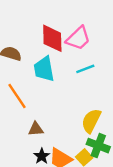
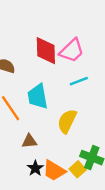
cyan trapezoid: (44, 69) -> (38, 96), moved
yellow semicircle: (91, 121) -> (67, 121), moved

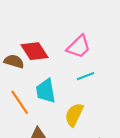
red diamond: (46, 51) -> (34, 51), moved, turned -32

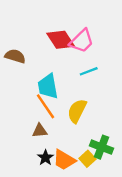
red diamond: (34, 51) -> (61, 40), moved
orange line: (20, 102) -> (45, 106), moved

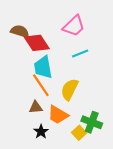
red diamond: (61, 40) -> (37, 43), moved
brown semicircle: (15, 56) -> (20, 31), moved
orange trapezoid: (64, 160) -> (58, 115), moved

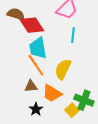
cyan line: (80, 53) -> (73, 35), turned -63

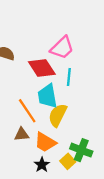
red diamond: (32, 25) -> (42, 68), moved
cyan trapezoid: (38, 48) -> (47, 96), moved
black star: (36, 109) -> (42, 165), moved

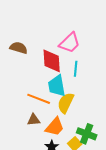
red diamond: (42, 68) -> (52, 61), turned 30
orange line: (27, 111) -> (39, 99), turned -35
orange trapezoid: (45, 142) -> (55, 127), turned -80

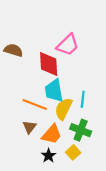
cyan line: (76, 69) -> (83, 99), moved
brown triangle: (34, 120) -> (29, 127), turned -48
green cross: (87, 134) -> (81, 130), moved

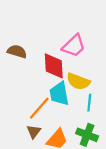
orange line: (35, 105) -> (39, 108), turned -70
yellow semicircle: (64, 109) -> (78, 81), moved, turned -95

